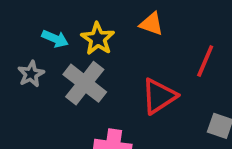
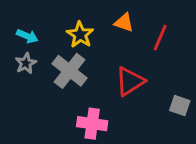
cyan arrow: (55, 39) -> (27, 36), moved
red line: (205, 61) -> (160, 38), moved

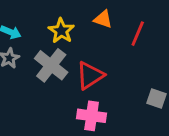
red triangle: (130, 81) -> (90, 75), moved
pink cross: (92, 124) -> (92, 116), moved

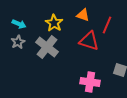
red triangle: (90, 75) -> (89, 41), moved, turned 50
pink cross: (92, 116) -> (90, 82), moved

